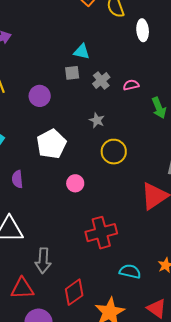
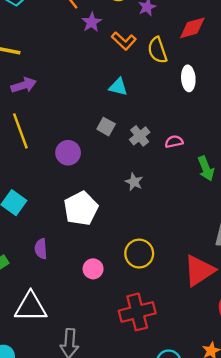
cyan triangle: (82, 52) -> (118, 87), moved
gray square: (72, 73) -> (106, 127), turned 35
yellow circle: (114, 152) -> (139, 254), moved
pink circle: (75, 183) -> (93, 269), moved

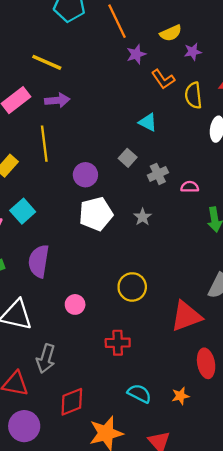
white pentagon: (81, 208) -> (96, 214), moved
purple semicircle: (41, 249) -> (39, 261), size x1.6
pink circle: (93, 269) -> (75, 304), moved
red cross: (137, 312) -> (118, 343), size x0.7

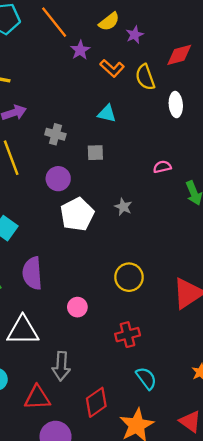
gray square: (128, 158) -> (95, 153), turned -30
gray cross: (158, 174) -> (55, 134), moved, turned -36
cyan semicircle: (139, 393) -> (146, 378), moved, turned 40

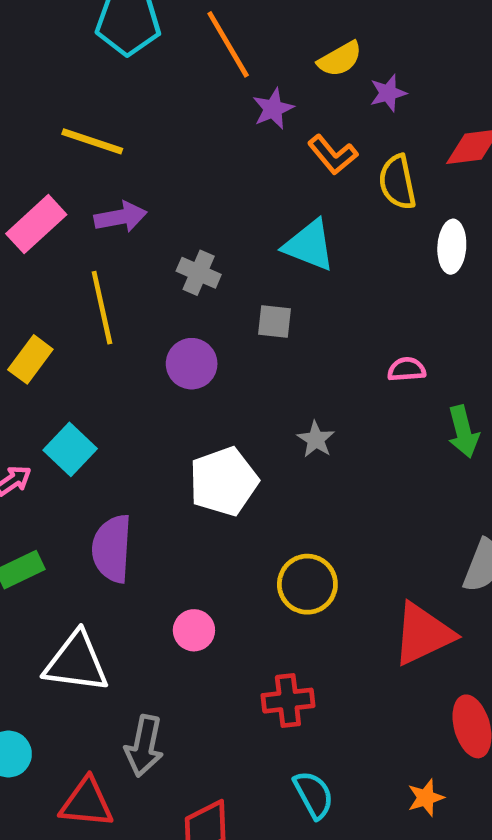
cyan triangle: (107, 114) -> (309, 245), size x1.4
white pentagon: (77, 214) -> (224, 481), moved

